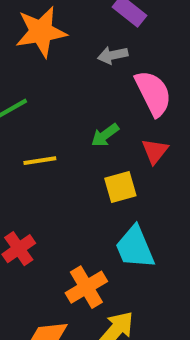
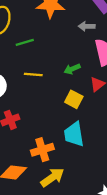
yellow square: (120, 187) -> (74, 99), turned 30

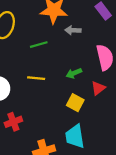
gray arrow: (87, 26) -> (73, 30), moved
green line: (25, 42) -> (39, 45), moved

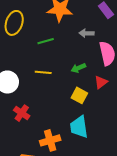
gray arrow: (73, 30) -> (86, 33), moved
red cross: (13, 122) -> (22, 113), turned -35

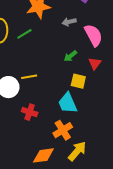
green line: (46, 41) -> (24, 34), moved
yellow line: (43, 72) -> (29, 77), moved
cyan trapezoid: (79, 127) -> (68, 103), moved

